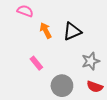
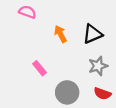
orange arrow: (46, 30) -> (61, 34), moved
black triangle: (72, 31) -> (93, 34), moved

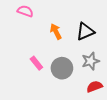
gray circle: (67, 92) -> (62, 68), moved
red semicircle: (102, 94) -> (95, 87), turned 140

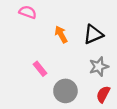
gray circle: (62, 68) -> (65, 91), moved
red semicircle: (95, 87) -> (103, 94), turned -42

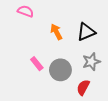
gray circle: (65, 91) -> (60, 70), moved
red semicircle: (103, 94) -> (83, 87), moved

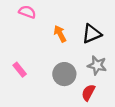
gray star: (91, 62) -> (97, 65), turned 30
pink rectangle: (37, 64) -> (20, 70), moved

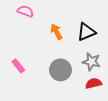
red semicircle: (88, 93) -> (93, 83), moved, turned 49

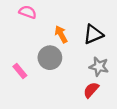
gray circle: (60, 70) -> (50, 58), moved
red semicircle: (93, 83) -> (91, 90), moved, turned -35

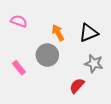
pink semicircle: (28, 12) -> (19, 21), moved
red semicircle: (91, 90) -> (77, 86), moved

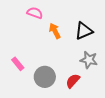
pink semicircle: (19, 21) -> (35, 13), moved
gray circle: (47, 55) -> (45, 77), moved

